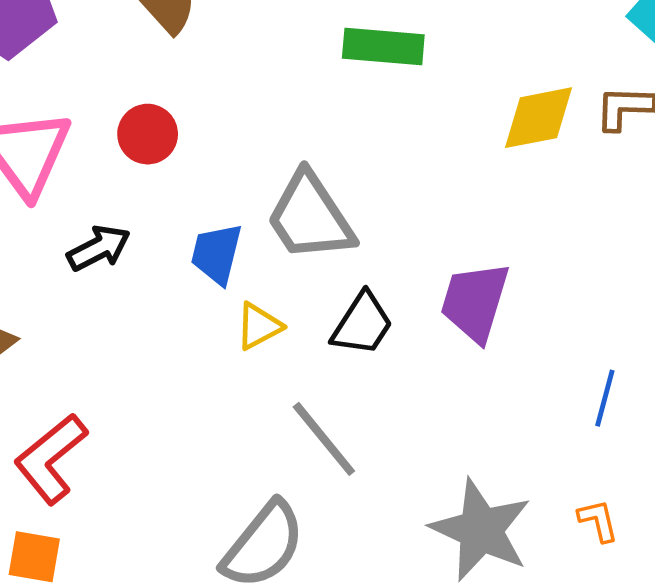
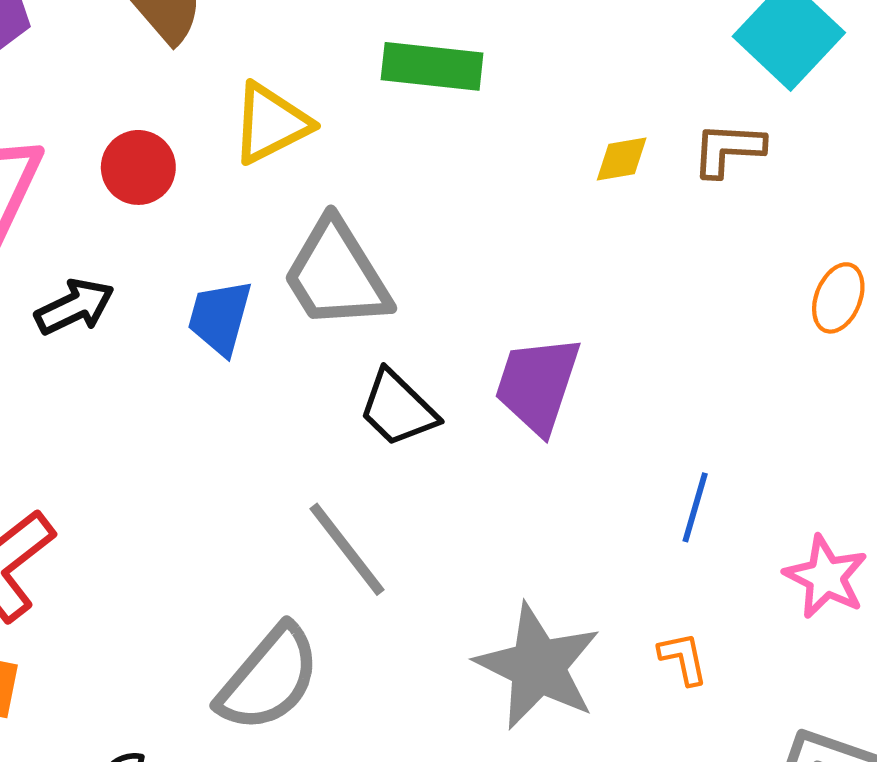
yellow diamond: (538, 118) -> (622, 159), size x0.6
black trapezoid: (362, 324) -> (398, 409), turned 100
yellow triangle: (259, 326) -> (271, 123), moved, size x1.4

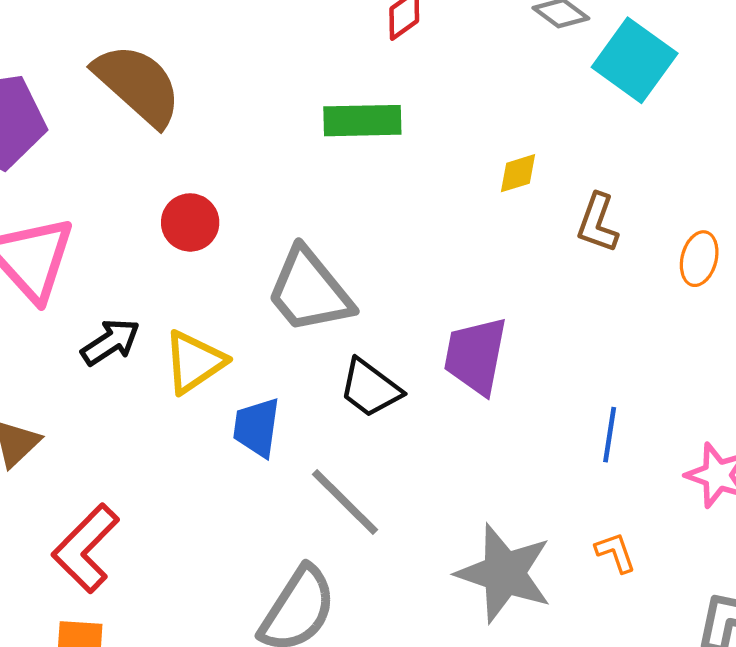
yellow triangle: (271, 123) -> (194, 362), moved
brown L-shape: (728, 149) -> (598, 223), moved, turned -66
red circle: (138, 167) -> (190, 222), moved
blue trapezoid: (220, 317) -> (257, 427), moved

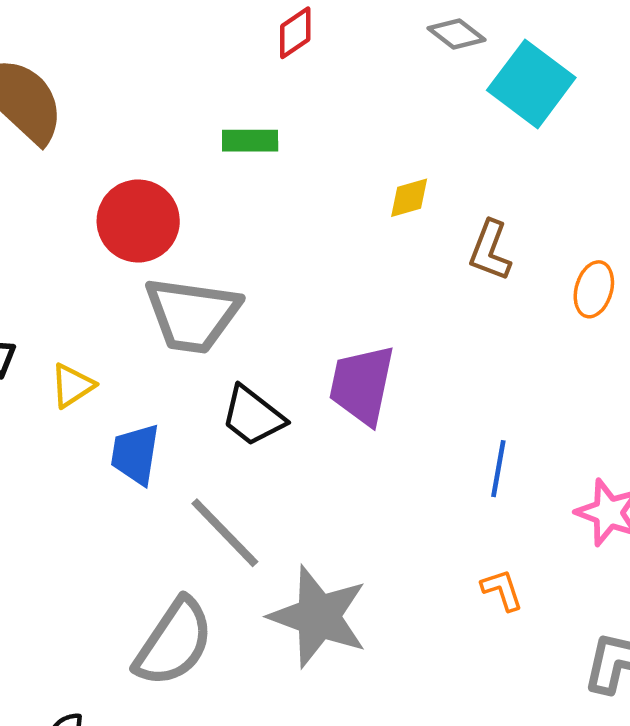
green rectangle: (362, 121) -> (250, 141), size x0.7
red circle: (190, 222) -> (138, 221), moved, size x1.4
gray trapezoid: (309, 291) -> (192, 315), turned -44
yellow triangle: (194, 362) -> (72, 386), size x0.7
gray star: (504, 573) -> (318, 617), moved

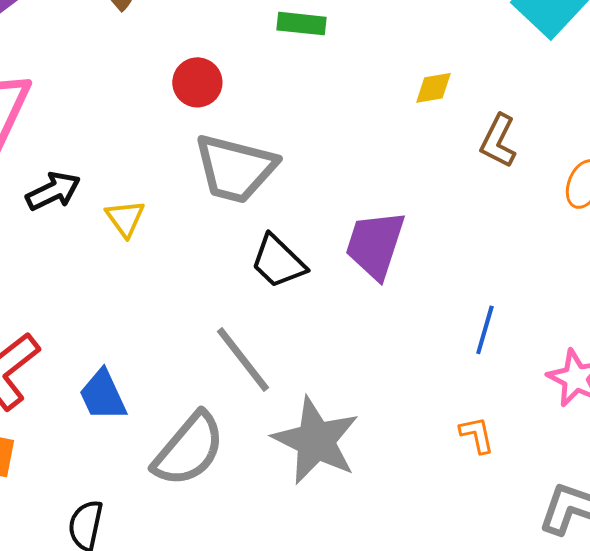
red circle: (138, 221) -> (197, 82), size x0.7
yellow triangle: (72, 386) -> (125, 218), turned -39
blue trapezoid: (135, 454) -> (103, 395), moved, turned -40

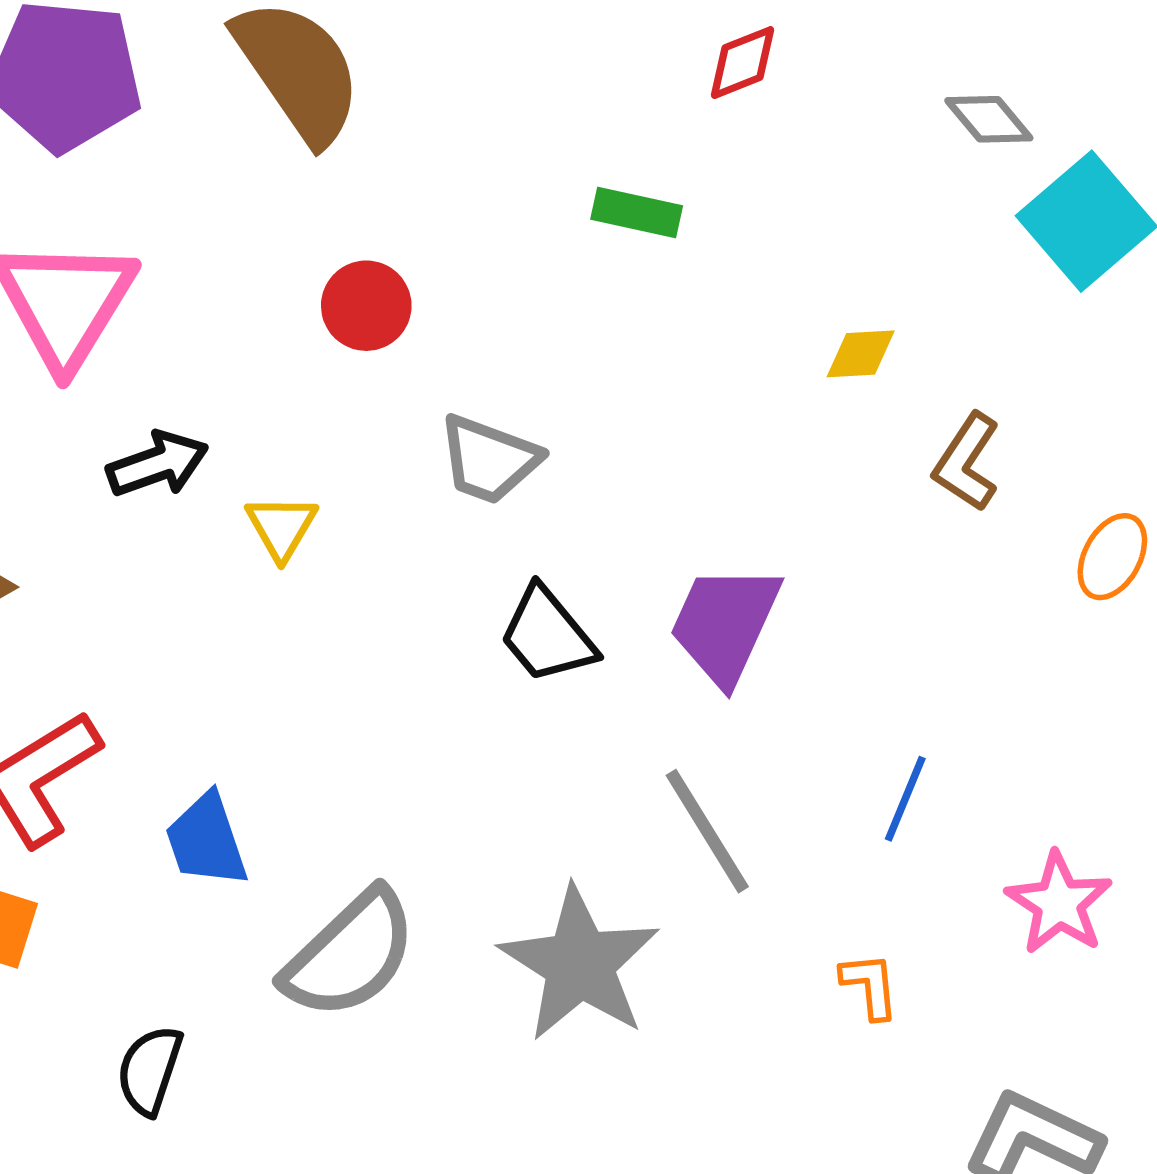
red circle: (197, 82) -> (366, 306), moved
gray trapezoid: (235, 168) -> (489, 459), size x0.7
gray line: (243, 359) -> (707, 831), moved

